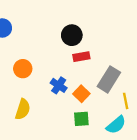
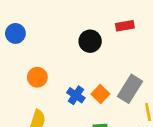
red rectangle: (81, 57) -> (125, 26), moved
orange square: (81, 94) -> (100, 94), moved

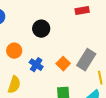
black circle: (90, 41) -> (41, 29), moved
blue cross: (76, 95) -> (36, 65), moved

